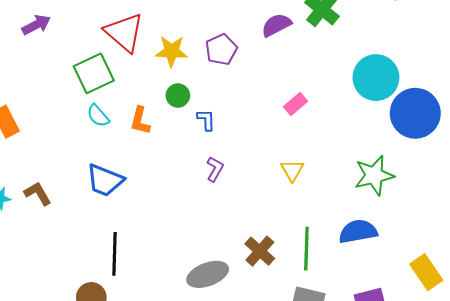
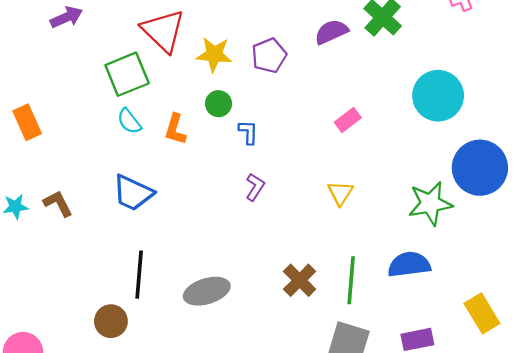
blue circle: (415, 113) -> (480, 168), moved
gray ellipse: (208, 274) -> (207, 291), moved

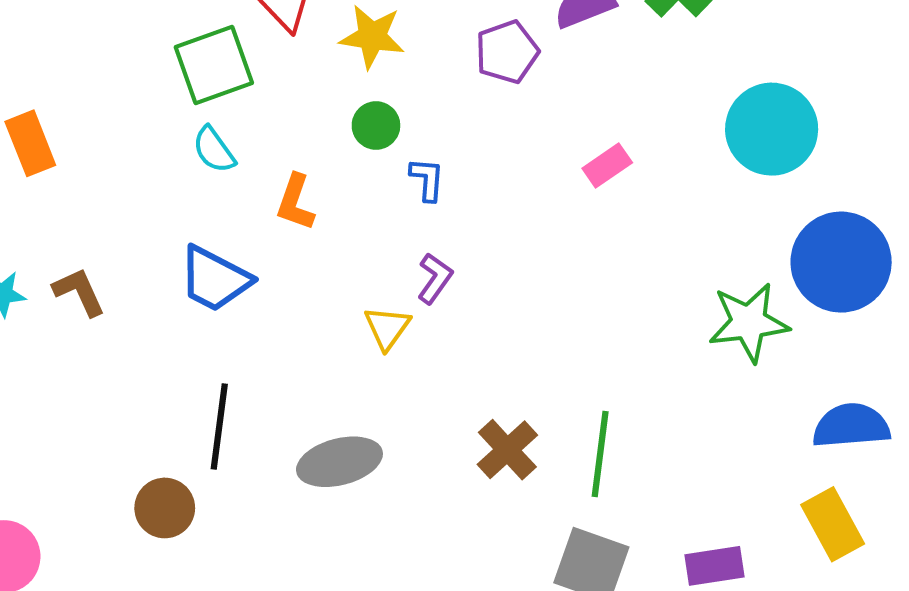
purple pentagon: (269, 56) -> (507, 52), moved
orange L-shape: (175, 129) -> (295, 202), moved
yellow triangle: (340, 193) -> (387, 328), moved
blue semicircle: (409, 264) -> (851, 426), moved

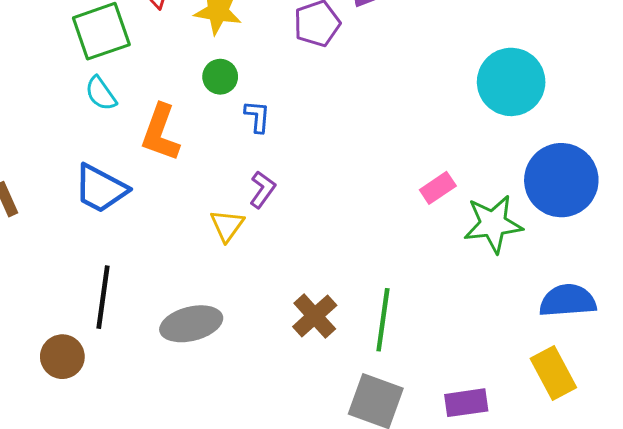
pink rectangle: (607, 165) -> (438, 188), moved
orange L-shape: (295, 202) -> (160, 133), size x1.4

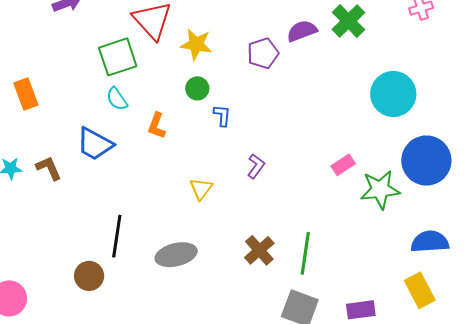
orange L-shape: (160, 133) -> (157, 126), size x0.7
blue trapezoid: (101, 189) -> (95, 144), moved
purple L-shape: (262, 190) -> (256, 166), moved

